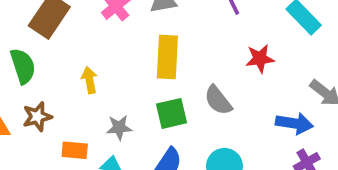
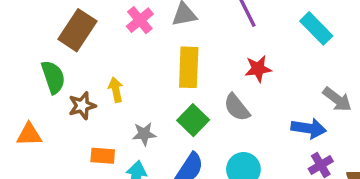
red star: (260, 59) -> (258, 69), moved
green square: (171, 113) -> (193, 120), turned -32
brown star: (37, 117) -> (82, 106), moved

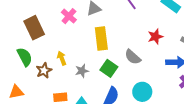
brown rectangle: (77, 30) -> (34, 28), turned -50
red star: (258, 69) -> (155, 37), moved
gray star: (144, 134) -> (82, 71), moved

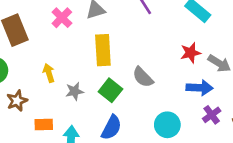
red star: (155, 37) -> (191, 53), moved
brown star: (44, 71) -> (17, 101), moved
cyan circle: (142, 92) -> (167, 125), moved

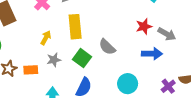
yellow arrow: (49, 73) -> (46, 38), moved, turned 48
purple cross: (212, 115) -> (168, 86), moved
orange rectangle: (44, 124) -> (31, 70), moved

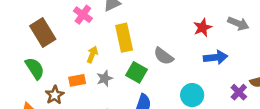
gray arrow: (167, 34) -> (238, 23), moved
orange rectangle: (31, 70) -> (77, 80), moved

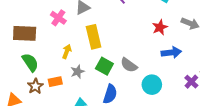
brown rectangle: (43, 32) -> (25, 33), turned -55
gray semicircle: (164, 56) -> (129, 65), moved
green semicircle: (35, 68) -> (30, 62), moved
orange rectangle: (77, 80) -> (55, 82), moved

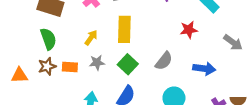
red star: (160, 27) -> (189, 30), moved
gray semicircle: (129, 65) -> (164, 61), moved, turned -102

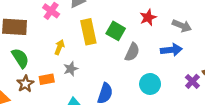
gray arrow: (233, 42) -> (182, 26), moved
green square: (128, 64) -> (116, 31), moved

